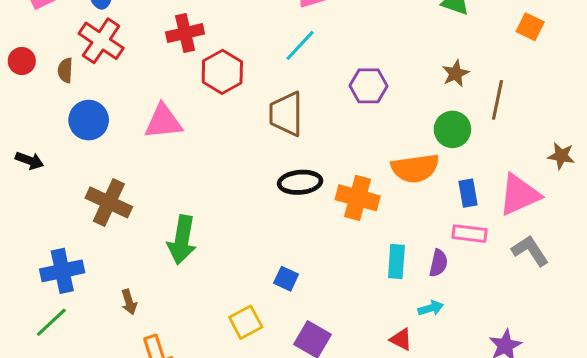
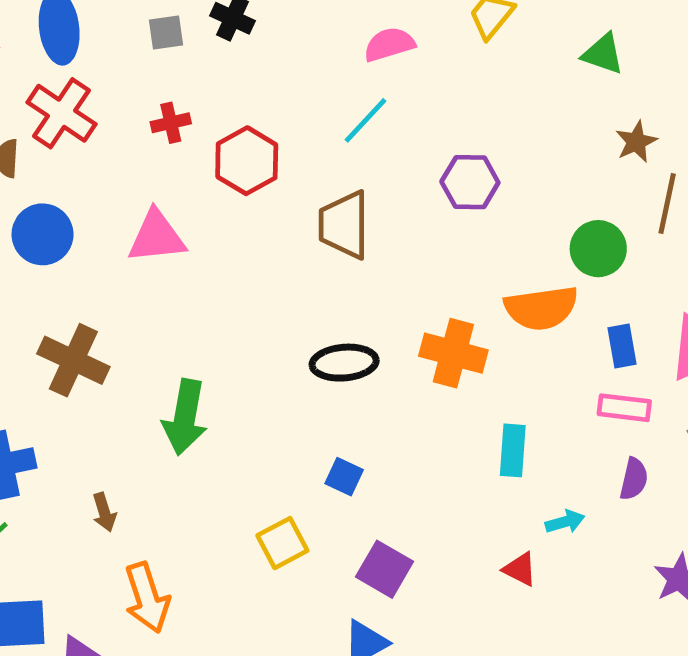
red cross: (185, 33) -> (171, 123), moved, size x0.7
brown star: (456, 73) -> (636, 142), moved
black ellipse: (300, 182) -> (344, 363), moved
purple semicircle: (438, 263) -> (634, 479), moved

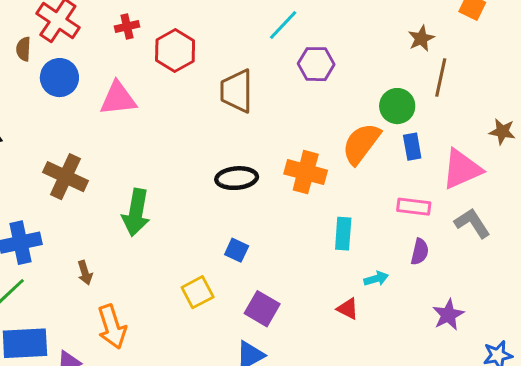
cyan line: (365, 120) -> (283, 25), moved
blue circle: (43, 234) -> (59, 78), moved
orange semicircle: (541, 308) -> (361, 144), turned 135
blue rectangle: (622, 346) -> (412, 147), moved

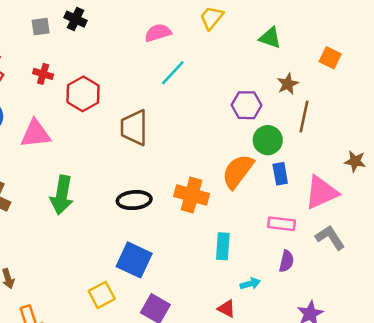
red cross: (127, 26) -> (43, 74), turned 30
purple hexagon: (316, 64) -> (247, 105), moved
green arrow: (136, 213) -> (62, 195), moved
blue square: (237, 250) -> (134, 260), size x1.8

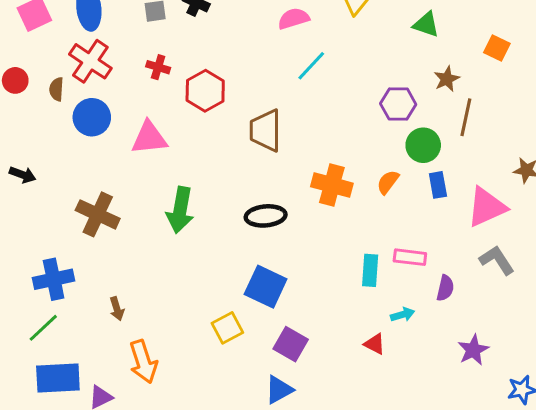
orange semicircle: (238, 171) -> (388, 182), size x0.6
orange cross: (192, 195) -> (332, 185), moved
pink rectangle: (281, 224) -> (410, 257), moved

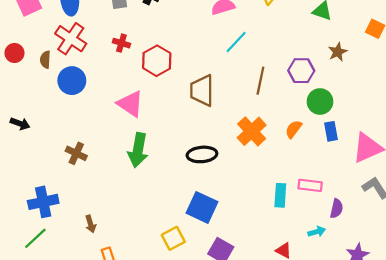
brown line: (466, 117) -> (260, 81), moved
pink triangle: (149, 138) -> (130, 104), moved, turned 40
orange cross: (332, 185) -> (252, 131), turned 32
brown cross: (98, 214) -> (76, 153), size x0.7
cyan arrow: (403, 315) -> (317, 232), moved

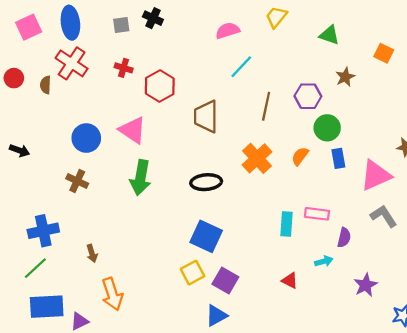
blue circle: (72, 81) -> (86, 138), moved
yellow square: (173, 238) -> (193, 273), moved

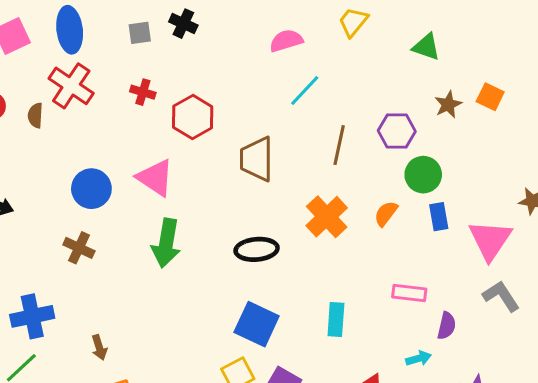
orange square: (384, 53) -> (490, 97), moved
pink triangle: (376, 175) -> (490, 240), turned -32
cyan rectangle: (286, 224) -> (336, 319), moved

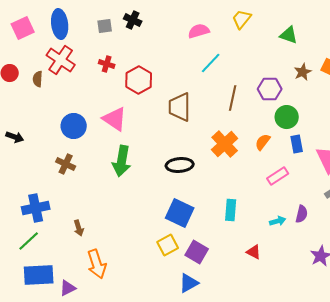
pink rectangle: (409, 293) -> (278, 176), moved, turned -40
cyan arrow: (419, 358) -> (278, 221), moved

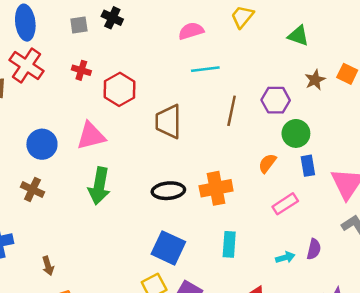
cyan line: (211, 63) -> (205, 69), turned 40
pink triangle: (115, 119) -> (91, 136), turned -48
orange cross: (225, 144) -> (216, 188), moved, turned 32

